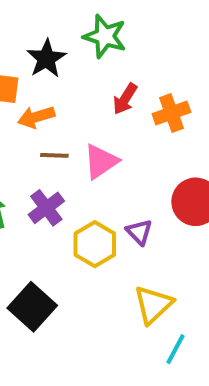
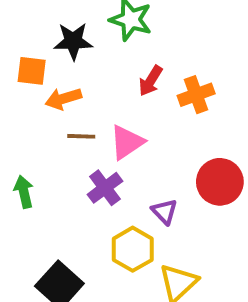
black star: (46, 59) -> (73, 41), turned 30
purple cross: (46, 208) -> (105, 188), moved
yellow hexagon: (95, 244) -> (133, 249), moved

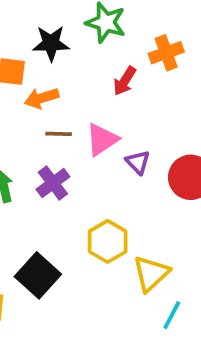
orange cross: (196, 95) -> (166, 53), moved
purple cross: (105, 188) -> (53, 183), moved
purple triangle: (164, 212) -> (138, 162), moved

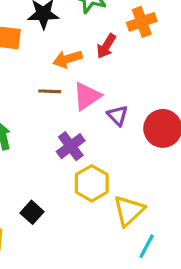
orange arrow: (42, 98) -> (67, 59), moved
purple cross: (53, 183) -> (71, 146), moved
black square: (38, 275) -> (32, 212), size x0.6

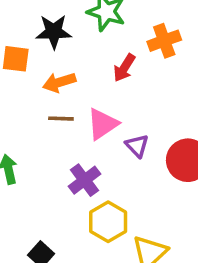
orange arrow: (67, 59) -> (59, 82), moved

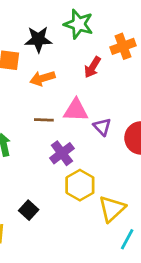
brown line: (61, 119) -> (44, 120), moved
pink triangle: (103, 124) -> (76, 110), turned 36

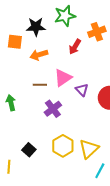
green star: (79, 24) -> (65, 16), turned -30
pink triangle: (76, 110) -> (63, 78), turned -36
yellow hexagon: (80, 185) -> (63, 146), moved

